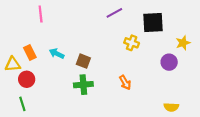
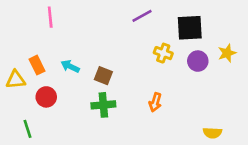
purple circle: (169, 62) -> (198, 61), moved
red circle: (27, 79) -> (46, 97), moved
orange arrow: (125, 82) -> (155, 102), turned 48

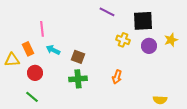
purple line: (142, 16) -> (107, 12), turned 56
pink line: (50, 17) -> (42, 29), moved
green line: (28, 129) -> (32, 97), moved, turned -32

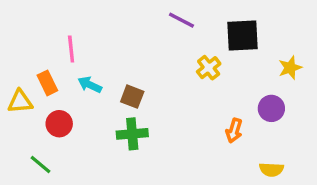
yellow cross: (123, 40) -> (209, 68), turned 32
purple circle: (149, 46) -> (271, 108), moved
orange arrow: (117, 77) -> (234, 130), moved
green line: (32, 97) -> (41, 164), moved

